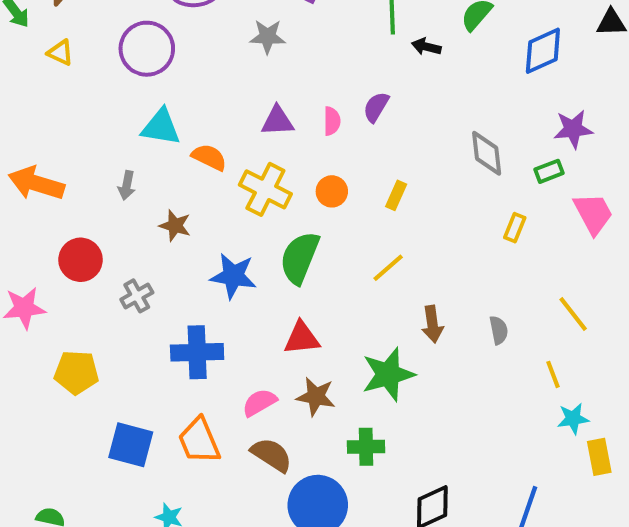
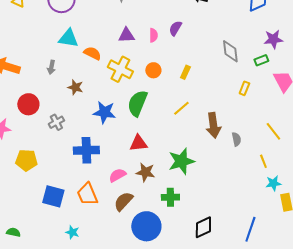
brown arrow: (432, 324) -> (213, 125), moved, size x1.4
brown semicircle: (272, 455) -> (123, 201), turned -80

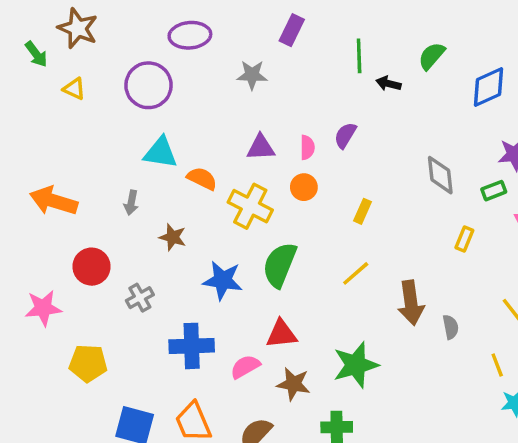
orange circle: (153, 70) -> (304, 187), moved
pink semicircle: (117, 175) -> (245, 367), moved

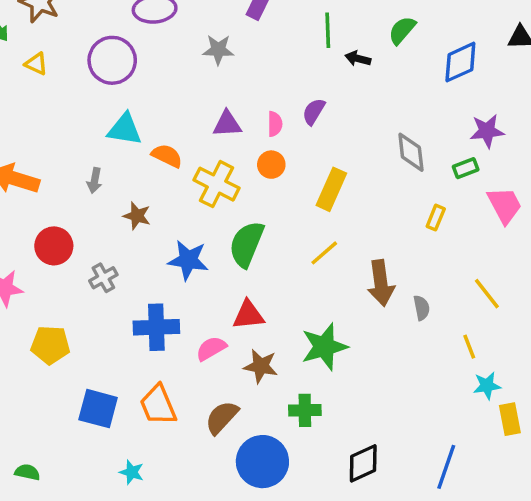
yellow rectangle: (363, 211) -> (331, 189), size x1.6

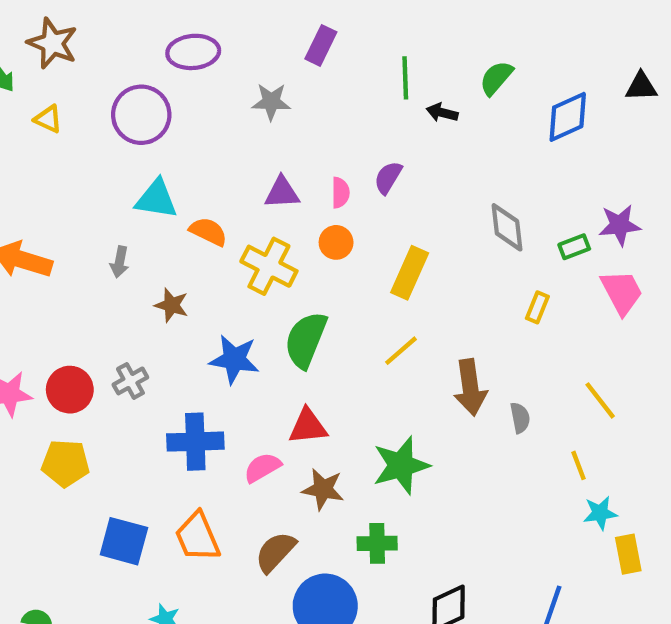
purple star: (487, 131) -> (620, 225), moved
red circle: (54, 246) -> (70, 390), moved

